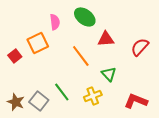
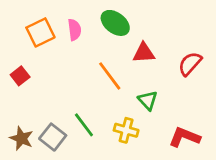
orange square: (38, 43) -> (40, 32), moved
yellow cross: (93, 96) -> (126, 130), turned 36

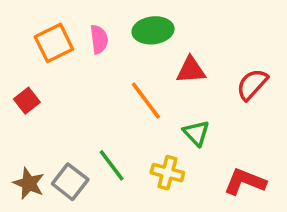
green ellipse: (115, 23) -> (153, 30), turned -44

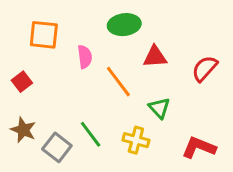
pink semicircle: (99, 39) -> (85, 57), moved
orange square: (54, 43) -> (44, 35), turned 32
brown star: (29, 183) -> (23, 130), moved

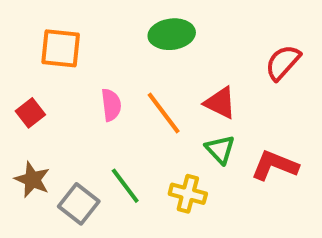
pink semicircle: (85, 57) -> (111, 105), moved
red triangle: (155, 57) -> (220, 103), moved, turned 30
red semicircle: (205, 68) -> (283, 62), moved
red L-shape: (199, 147) -> (275, 165), moved

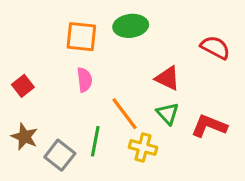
orange square: (61, 48) -> (81, 37), moved
red semicircle: (283, 62) -> (215, 47), turned 76
orange line: (164, 113) -> (124, 114), moved
green line: (125, 186) -> (95, 141), turned 48

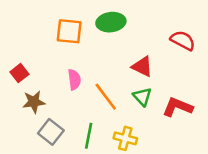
pink semicircle: (84, 80) -> (74, 80), moved
brown star: (24, 137) -> (34, 102), moved, turned -30
green line: (95, 141) -> (89, 136), moved
yellow cross: (143, 147) -> (125, 138), moved

